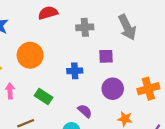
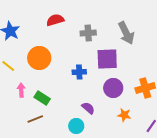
purple square: (106, 56) -> (107, 59), size x1.6
green rectangle: (43, 96) -> (42, 98), moved

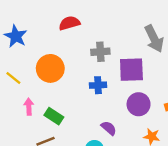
gray cross: (88, 33) -> (100, 52), moved

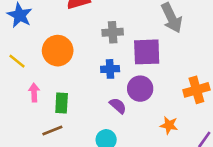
purple circle: (139, 104) -> (140, 89), moved
green rectangle: (54, 116) -> (62, 103), turned 60
purple semicircle: (109, 128) -> (118, 106), moved

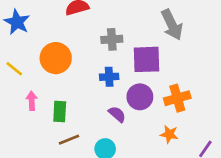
orange cross: (196, 90) -> (177, 98), moved
brown line: (52, 131) -> (69, 140), moved

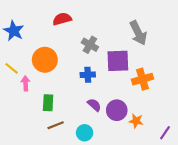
gray cross: (112, 39) -> (90, 45), turned 35
purple circle: (140, 97) -> (117, 110), moved
orange cross: (177, 98) -> (143, 79), moved
pink arrow: (32, 101) -> (26, 83), moved

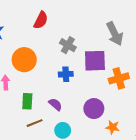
red semicircle: (62, 19) -> (41, 20), turned 132
purple semicircle: (94, 105) -> (55, 104), moved
orange star: (136, 121) -> (113, 127), moved

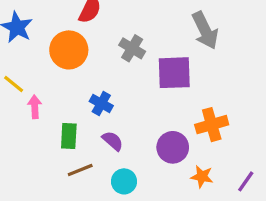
orange circle: (24, 60) -> (69, 50), moved
blue cross: (66, 74) -> (101, 104), moved, turned 32
orange cross: (119, 78) -> (212, 125), moved

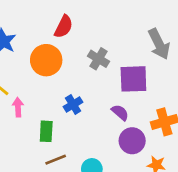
blue cross: (101, 104) -> (73, 104), turned 30
purple semicircle: (113, 141) -> (120, 113), moved

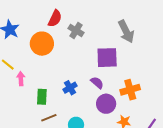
gray cross: (99, 59) -> (76, 31), moved
blue cross: (73, 104) -> (70, 88), moved

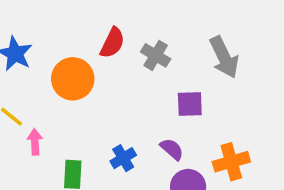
red semicircle: (55, 18) -> (112, 43), moved
gray cross: (76, 31) -> (156, 55), moved
purple square: (107, 58) -> (190, 104), size x0.7

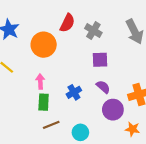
purple square: (190, 104) -> (100, 60), moved
pink arrow: (35, 142) -> (40, 81), moved

